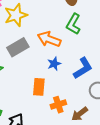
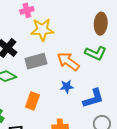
green L-shape: (73, 24) -> (96, 53), turned -110
orange rectangle: (39, 87) -> (32, 101), moved

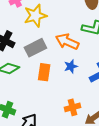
orange rectangle: (32, 101) -> (44, 72), moved

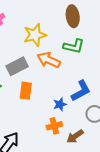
yellow star: (35, 16) -> (35, 35), moved
blue star: (71, 66) -> (60, 104), moved

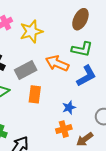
brown ellipse: (73, 16) -> (80, 19), turned 35
yellow star: (35, 35) -> (31, 31), moved
blue L-shape: (81, 91) -> (86, 76), moved

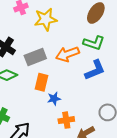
orange arrow: (57, 63) -> (67, 54), turned -50
blue star: (69, 108) -> (54, 99), moved

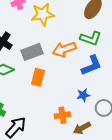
blue star: (54, 99) -> (83, 95), moved

